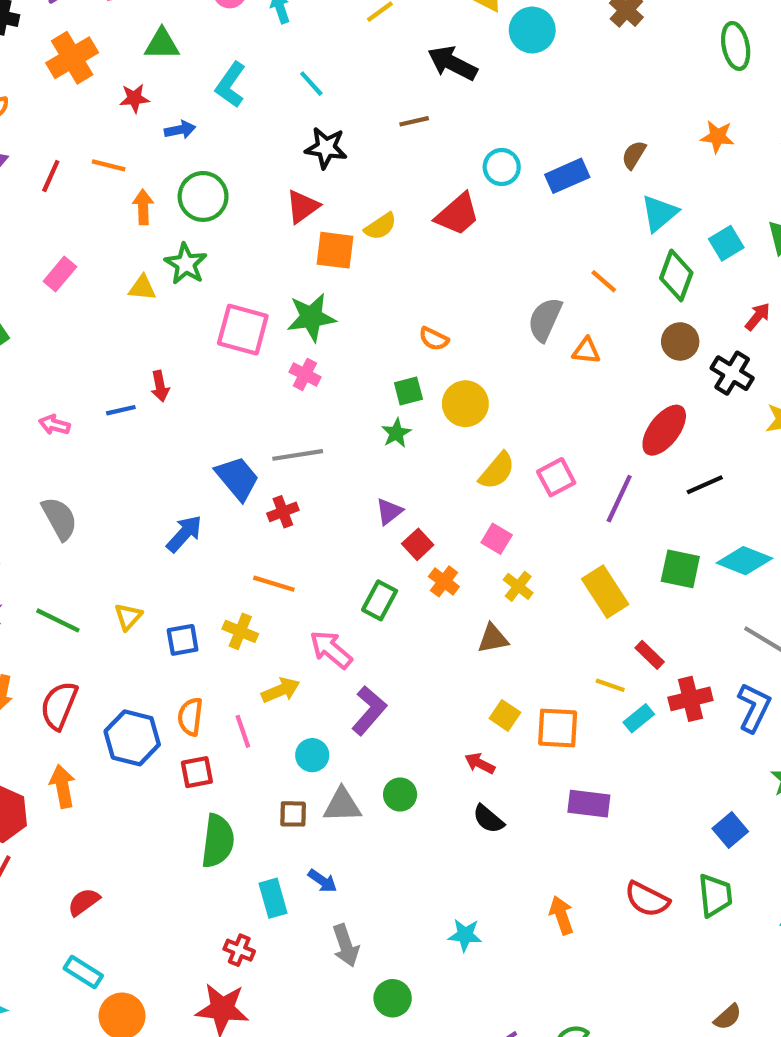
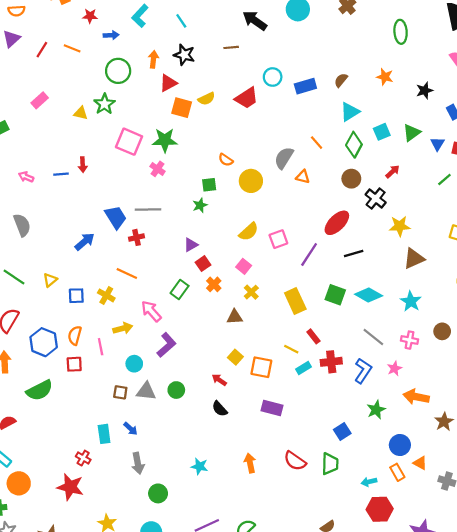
orange arrow: (143, 207) -> (153, 59), moved
yellow circle: (465, 404) -> (251, 181), moved
green semicircle: (218, 841) -> (40, 390), moved, turned 48

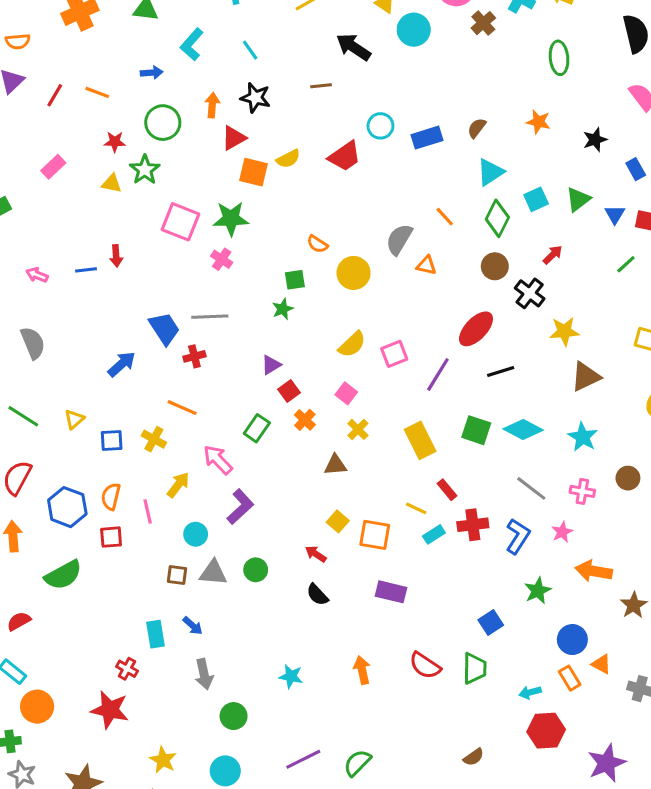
red star: (90, 16) -> (115, 142), moved
yellow arrow: (123, 328) -> (178, 485), turned -36

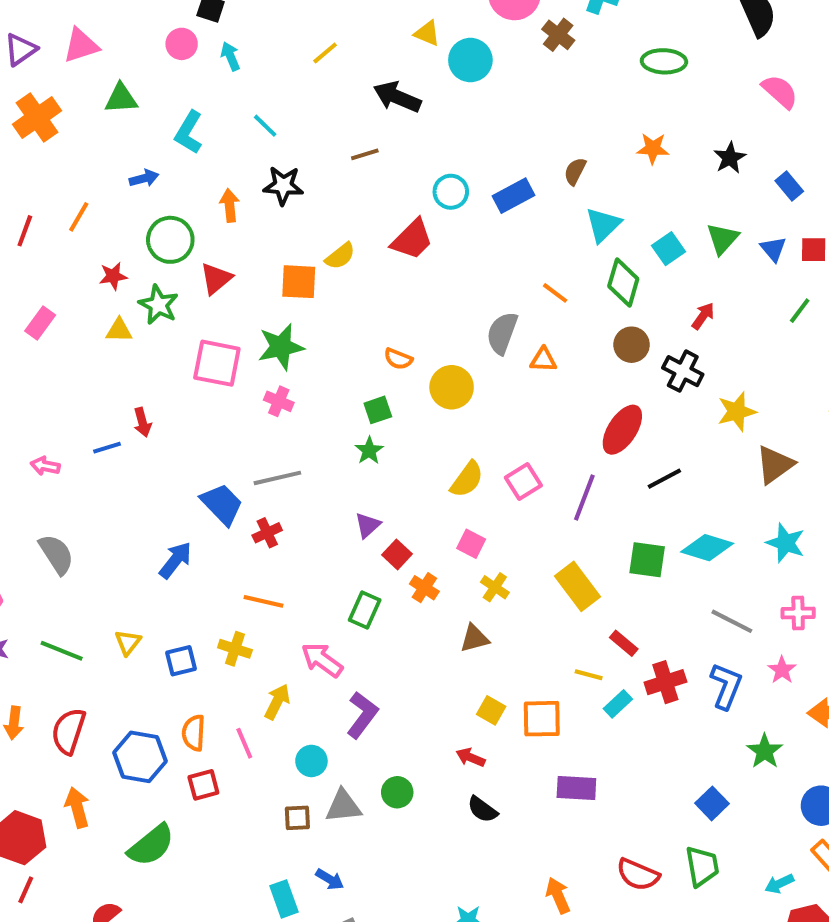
green ellipse: (559, 58) -> (664, 61), turned -72
orange line: (97, 92) -> (79, 217), turned -70
red triangle: (234, 138) -> (216, 279), moved

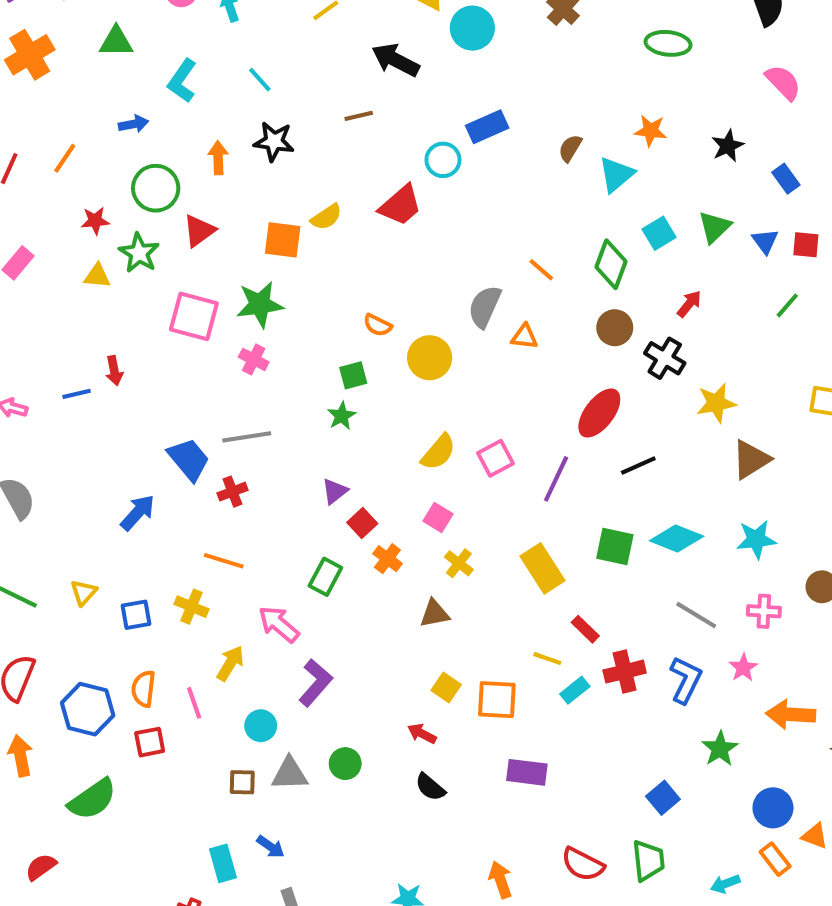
blue rectangle: (513, 196) -> (487, 127), moved
cyan triangle: (603, 225) -> (616, 174), moved
cyan star: (786, 543) -> (756, 539), turned -30

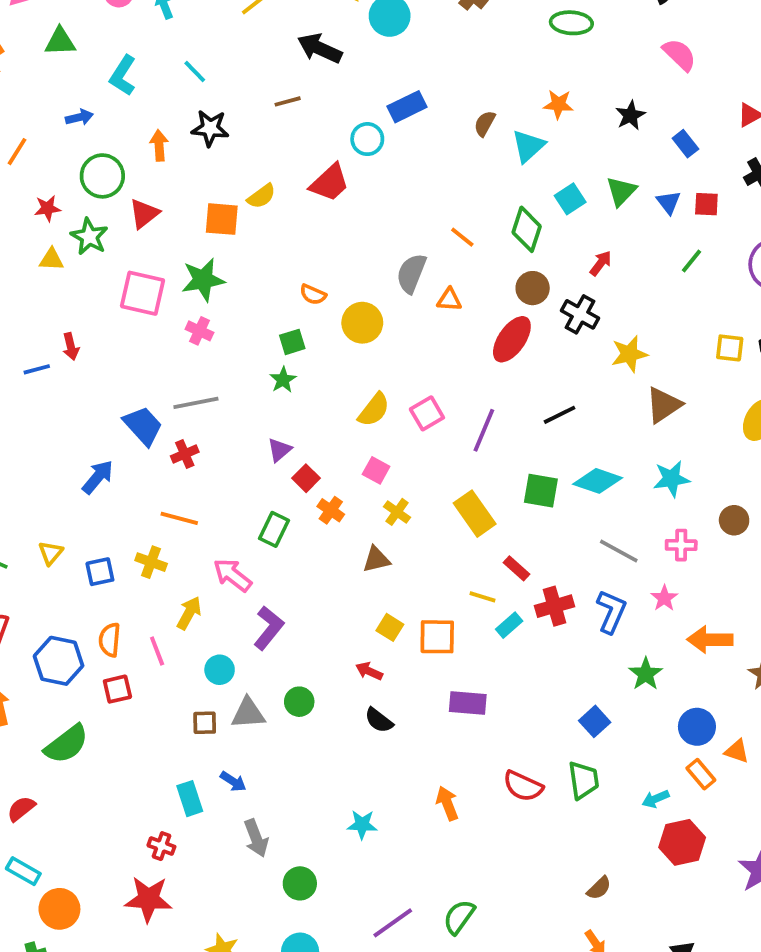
red ellipse: (599, 413) -> (512, 339), moved

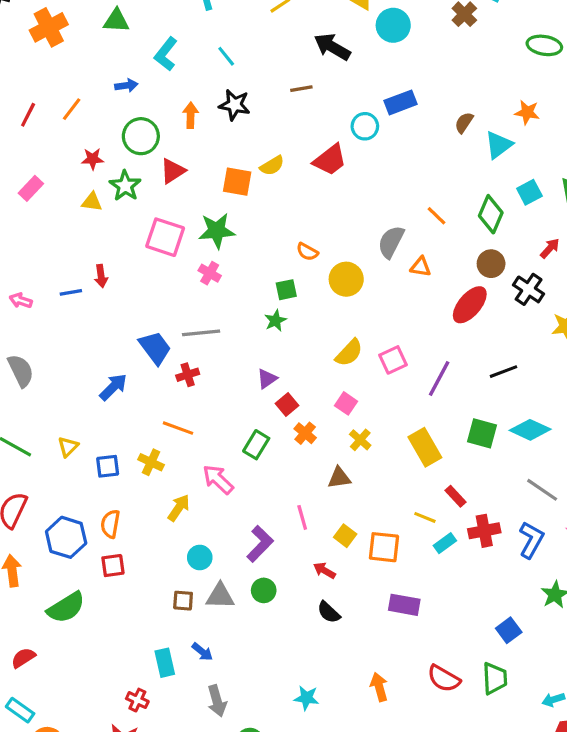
purple L-shape: (269, 628) -> (260, 544), moved
pink line: (157, 651) -> (302, 517), moved

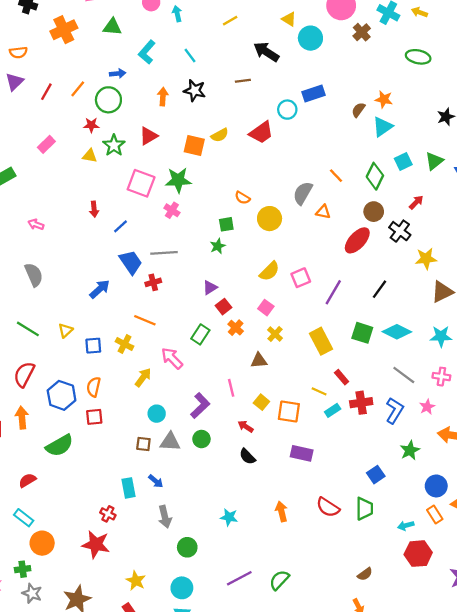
orange star: (527, 112) -> (384, 99), moved
green circle: (141, 136) -> (108, 100), moved
blue line: (71, 292) -> (120, 226), moved, turned -35
black line: (504, 372) -> (380, 289), turned -36

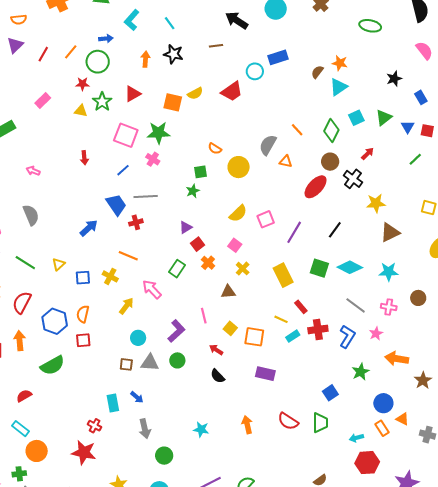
blue line: (120, 226) -> (123, 170), moved

